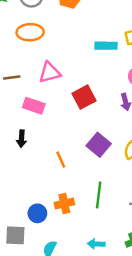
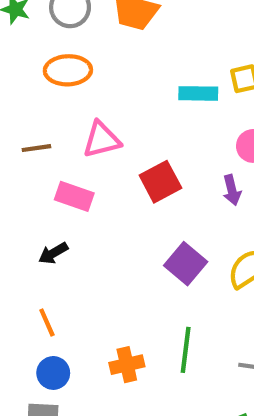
black arrow: (22, 139) -> (53, 253), turned 56
orange line: (61, 160) -> (47, 323), moved
blue circle: (37, 213) -> (53, 373), moved

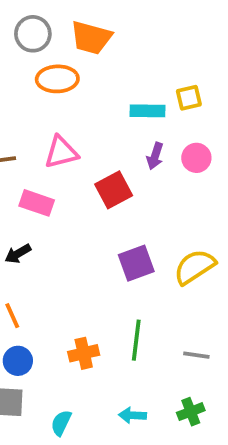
orange ellipse: (68, 70) -> (57, 79), moved
purple arrow: (232, 190) -> (155, 156), moved, turned 32
purple square: (186, 264) -> (136, 263), turned 30

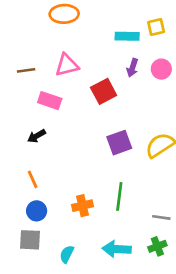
gray line: (196, 355) -> (161, 217), moved
cyan arrow: (132, 415) -> (117, 249), size x1.5

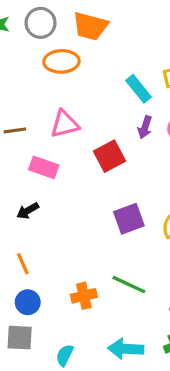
cyan rectangle: (127, 36) -> (138, 89), turned 50
green line: (119, 196) -> (129, 285), turned -72

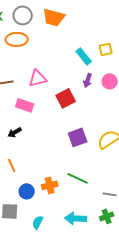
orange ellipse: (61, 61) -> (17, 39), moved
blue circle: (28, 302) -> (27, 191), moved

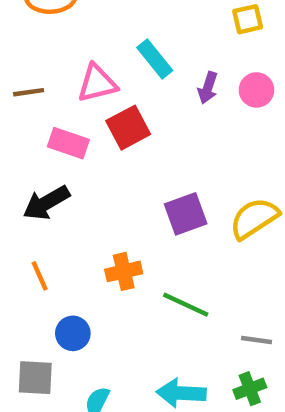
cyan rectangle: (84, 56) -> (155, 59), moved
red square: (66, 98) -> (128, 128), moved
black arrow: (15, 132) -> (46, 203), size x1.5
orange cross: (50, 185) -> (124, 271), moved

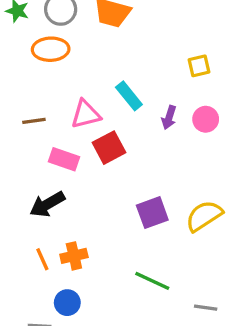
orange cross: (124, 271) -> (74, 256), moved

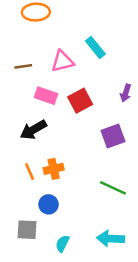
purple arrow: (169, 118) -> (126, 93), moved
red square: (109, 148) -> (80, 101), moved

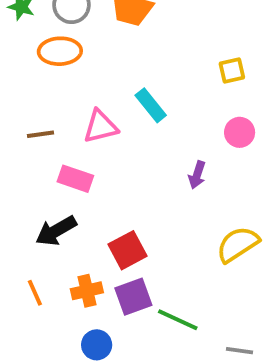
red square: (80, 101) -> (128, 250), moved
purple square: (113, 136) -> (133, 297), moved
orange line: (30, 171) -> (35, 293), moved
blue circle: (49, 204) -> (97, 345), moved

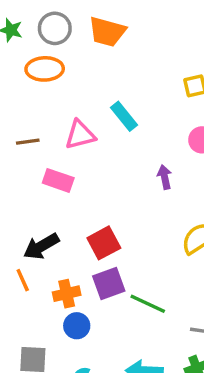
purple arrow: (197, 175) -> (165, 177), turned 150
black arrow: (56, 231) -> (41, 246), moved
orange cross: (87, 291) -> (67, 294), moved

